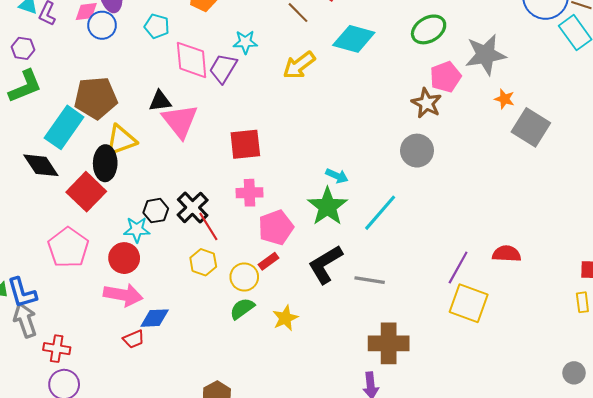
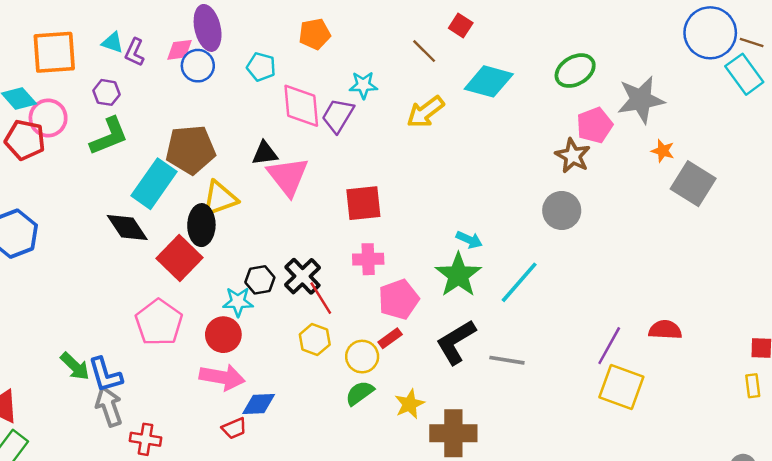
brown cross: (389, 343) -> (453, 433), moved

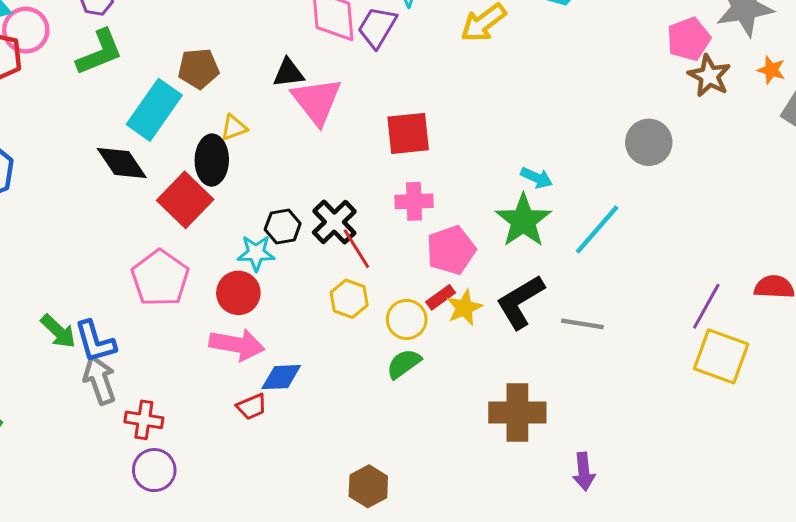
brown pentagon: (190, 150) -> (199, 68), size x0.7
brown star: (573, 156) -> (709, 76), moved
yellow triangle: (220, 198) -> (234, 128), size x0.6
yellow star: (410, 404) -> (464, 308), moved

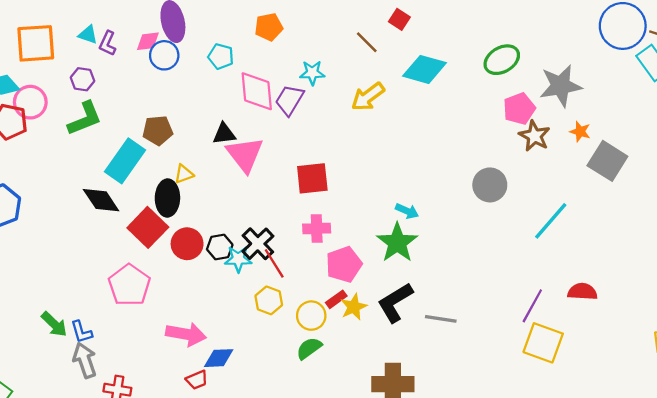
cyan line: (597, 229) -> (551, 221), moved
cyan star: (256, 253) -> (238, 259), moved
red circle: (238, 293) -> (187, 244), moved
blue L-shape: (95, 342) -> (81, 332), size x0.7

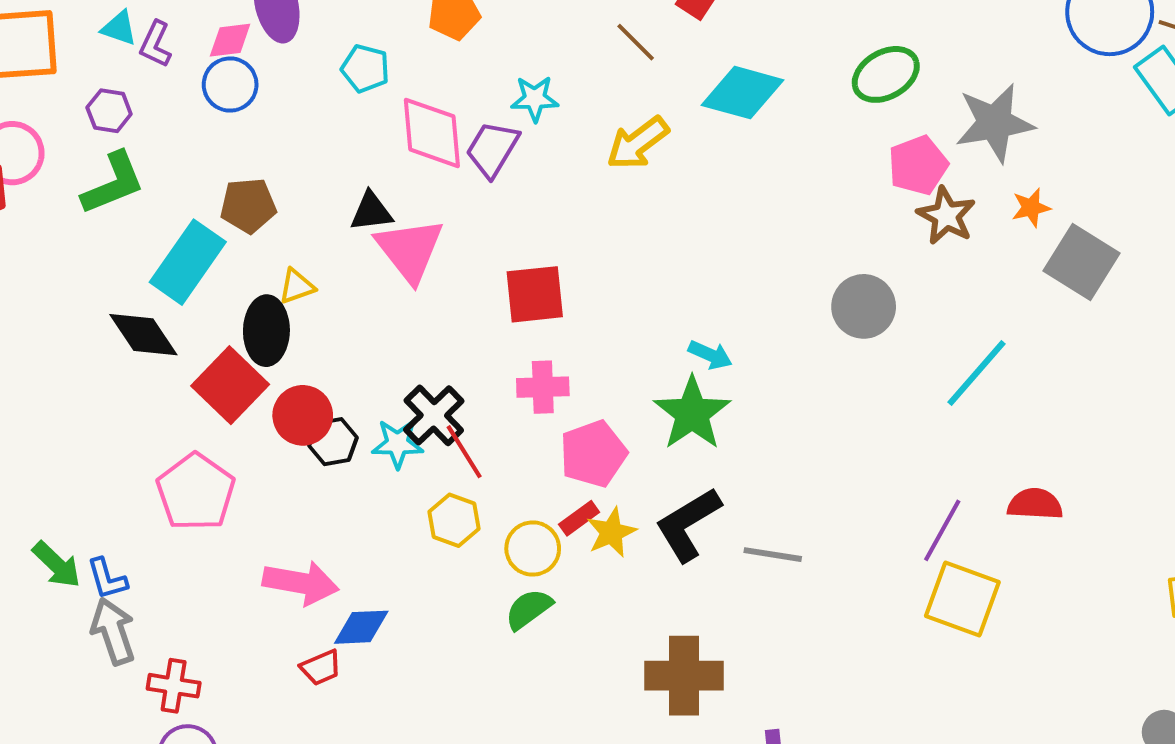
blue circle: (164, 55) -> (230, 85), moved
orange star: (580, 132) -> (1031, 208), turned -30
black hexagon: (220, 247) -> (333, 442), moved

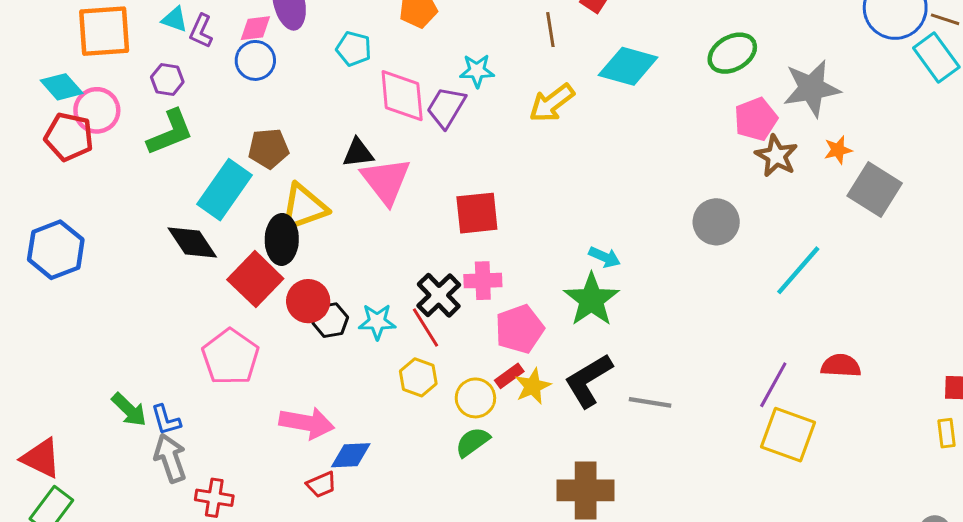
brown line: (636, 42) -> (550, 30), turned 36
yellow triangle: (297, 286) -> (304, 207), size x1.8
black cross: (434, 415) -> (439, 295), moved

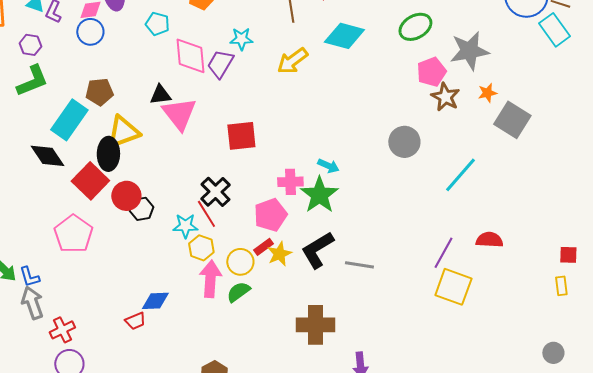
pink cross: (483, 281) -> (290, 182), moved
cyan star: (377, 322) -> (185, 226), moved
pink arrow: (307, 423) -> (210, 279), moved, turned -96
red cross: (214, 498) -> (62, 330), turned -35

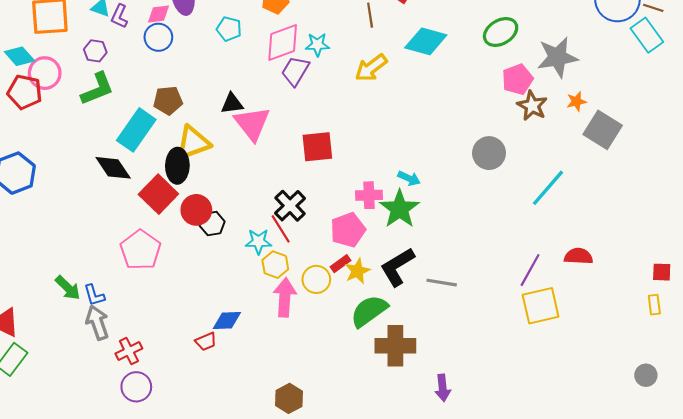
pink diamond: (190, 56) -> (283, 43), moved, turned 75
yellow square: (453, 287) -> (541, 306), turned -33
green semicircle: (238, 292) -> (369, 311), moved, size x1.5

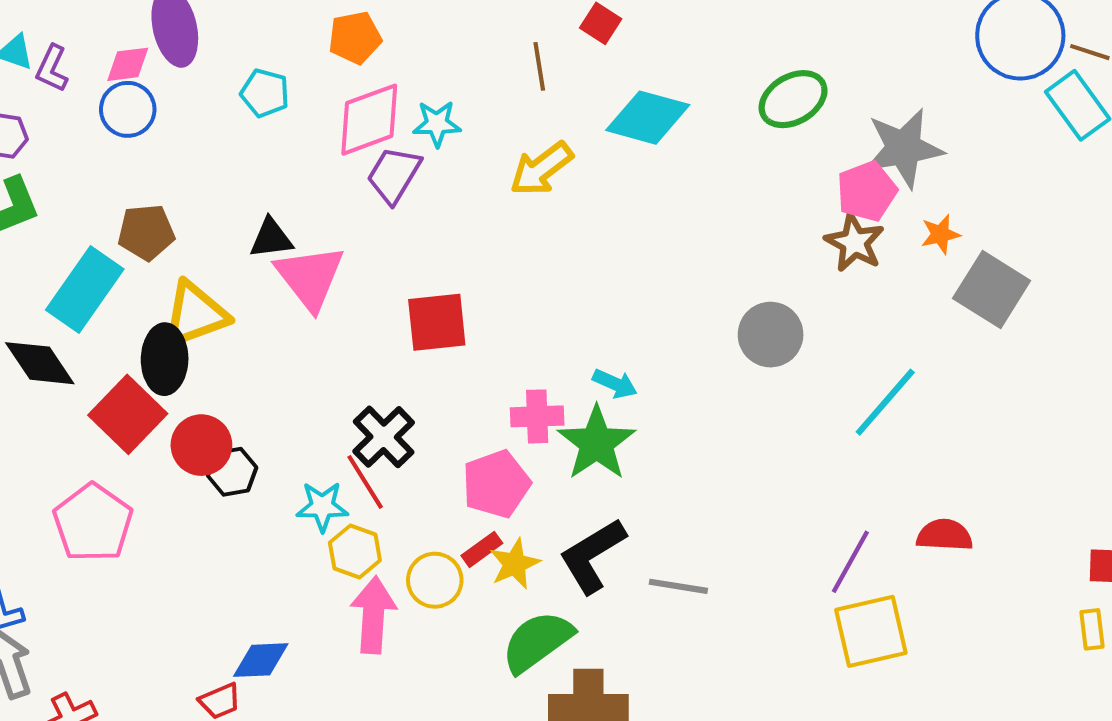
pink pentagon: (517, 79) -> (867, 191), moved

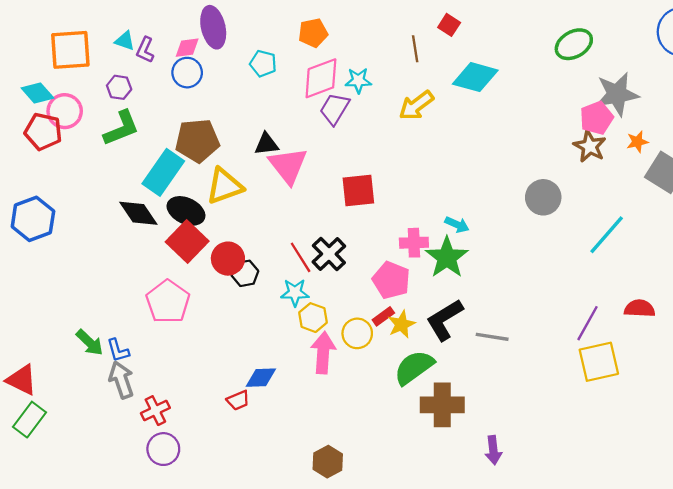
green ellipse: (793, 99) -> (574, 44), moved
brown pentagon: (146, 232) -> (197, 141), size x1.4
black ellipse: (165, 359) -> (186, 211), moved, turned -66
red line: (365, 482) -> (301, 257), moved
pink pentagon: (496, 484) -> (391, 280), turned -30

